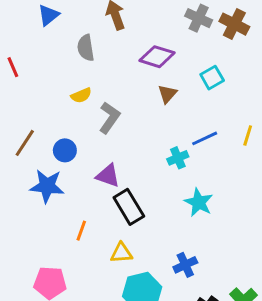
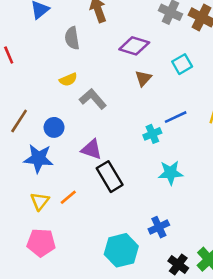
gray L-shape: (109, 118) -> (93, 99), turned -76
cyan star: (199, 202) -> (170, 173), turned -30
orange line: (81, 231) -> (68, 197), turned 30
yellow triangle: (121, 253) -> (40, 201), moved, turned -48

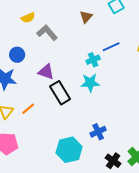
cyan star: (170, 173) -> (90, 83), moved

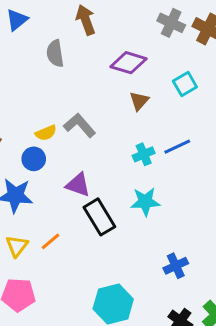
yellow semicircle: (28, 18) -> (46, 133), moved
cyan cross: (93, 60) -> (144, 154), moved
blue cross: (98, 132) -> (176, 266), moved

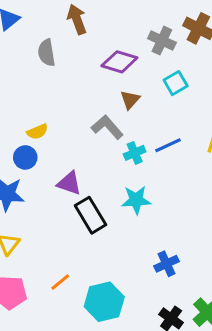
gray cross: (171, 23) -> (162, 41), moved
gray L-shape: (80, 125) -> (107, 127), moved
orange line: (51, 241) -> (60, 282), moved

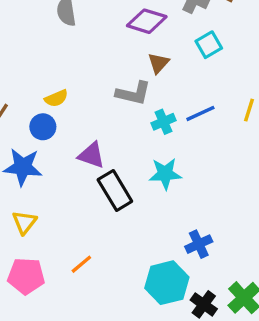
gray L-shape: (107, 127) -> (133, 93), turned 144
cyan hexagon: (104, 302) -> (167, 283), moved

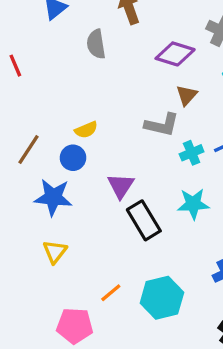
purple triangle: (91, 155) -> (121, 186), turned 44
pink pentagon: (26, 276) -> (75, 326), moved
cyan hexagon: (167, 283) -> (162, 298), moved

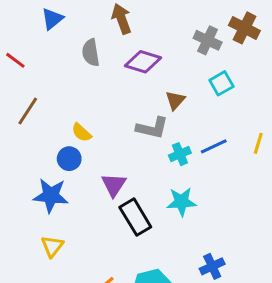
purple diamond: (175, 54) -> (143, 62), moved
red line: (15, 66) -> (15, 60), moved, turned -30
yellow semicircle: (86, 130) -> (81, 133), turned 65
brown line: (29, 150) -> (28, 111), moved

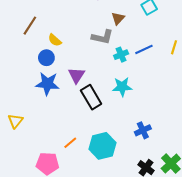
brown line: (28, 111) -> (30, 26), moved
blue star: (51, 196) -> (47, 84), moved
yellow triangle: (52, 246) -> (15, 121), moved

